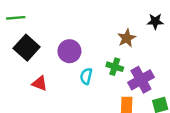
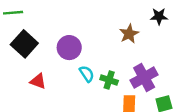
green cross: (115, 67) -> (109, 80), moved
cyan semicircle: (86, 76) -> (87, 74), turned 133

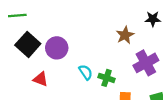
purple circle: (69, 48) -> (57, 48), moved
purple cross: (144, 77) -> (146, 63), moved

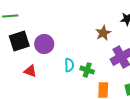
black square: (28, 44) -> (19, 41), turned 30
cyan semicircle: (86, 72) -> (69, 65), turned 32

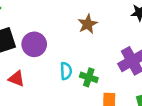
brown star: (103, 33) -> (88, 24), moved

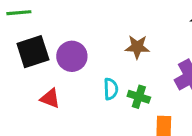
brown star: (88, 24) -> (137, 47), moved, turned 30

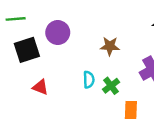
purple circle: (72, 56) -> (58, 33), moved
green cross: (139, 97) -> (111, 86), turned 35

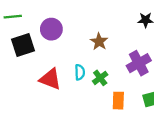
brown star: (110, 46) -> (99, 42), turned 30
red triangle: (40, 87) -> (50, 79), moved, size x1.5

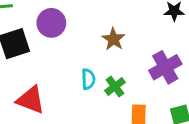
red triangle: (50, 79) -> (31, 100), moved

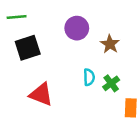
purple circle: (51, 23) -> (77, 28), moved

